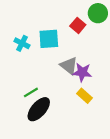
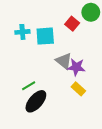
cyan cross: (22, 43) -> (22, 32), moved, turned -32

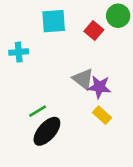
cyan cross: (22, 32) -> (19, 52), moved
cyan square: (45, 36) -> (54, 21), moved

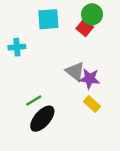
green circle: (118, 16) -> (92, 14), moved

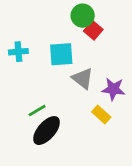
green circle: (92, 14) -> (83, 16), moved
cyan square: (48, 19) -> (61, 54), moved
purple star: (90, 79) -> (113, 89), moved

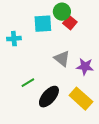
cyan square: (61, 54) -> (43, 24), moved
yellow rectangle: (101, 114) -> (81, 99), moved, size x1.6
black ellipse: (47, 131) -> (49, 97), moved

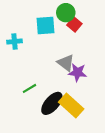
purple star: (85, 67) -> (78, 72), moved
yellow rectangle: (81, 99) -> (71, 106), moved

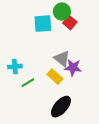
cyan cross: (15, 41) -> (15, 67), moved
black ellipse: (52, 103) -> (61, 107), moved
yellow rectangle: (71, 106) -> (55, 77), moved, size x0.7

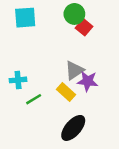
cyan square: (43, 24) -> (25, 18), moved
gray triangle: (62, 59) -> (74, 70), turned 48

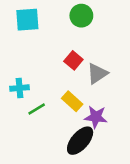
red square: (84, 27) -> (73, 60), moved
gray triangle: (74, 70) -> (97, 74), moved
purple star: (88, 81) -> (96, 117), moved

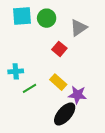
green circle: (81, 16) -> (47, 18), moved
gray triangle: (97, 74) -> (79, 28), moved

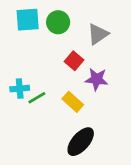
green line: (30, 88) -> (37, 98), moved
purple star: (77, 95) -> (97, 79), moved

